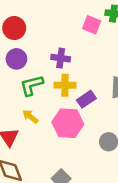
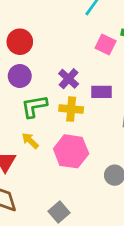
purple cross: (61, 58) -> (69, 79), turned 30
purple rectangle: (86, 99) -> (102, 92), moved, turned 30

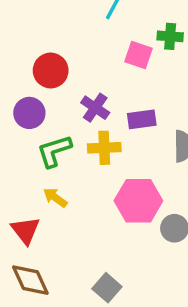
red circle: (20, 42) -> (51, 71), moved
pink hexagon: (71, 151) -> (138, 201), moved

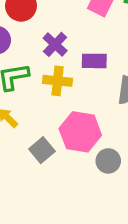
gray square: (107, 288) -> (42, 150), moved

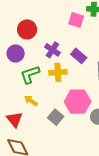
purple rectangle: (94, 61) -> (79, 56), turned 49

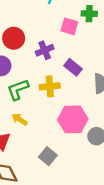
purple cross: (52, 50) -> (45, 50), moved, turned 35
gray square: (56, 117) -> (48, 156), moved

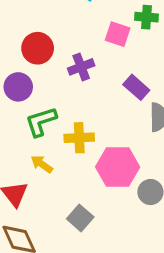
purple rectangle: (73, 67) -> (136, 87), moved
yellow cross: (50, 86) -> (79, 138), moved

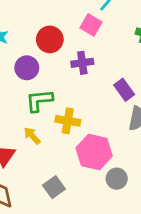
pink square: (118, 34) -> (91, 25), moved

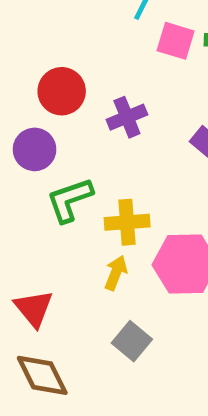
pink square: (91, 25) -> (176, 41), moved
yellow arrow: (32, 136) -> (116, 273), moved, turned 78

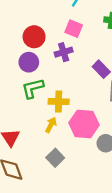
pink square: (176, 41) -> (74, 29), moved
purple circle: (35, 149) -> (29, 62), moved

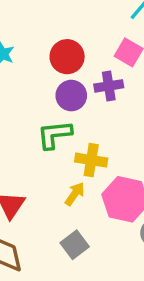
purple circle: (29, 62) -> (71, 96), moved

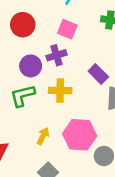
red circle: (67, 57) -> (23, 25), moved
yellow cross: (91, 160) -> (60, 91), moved

